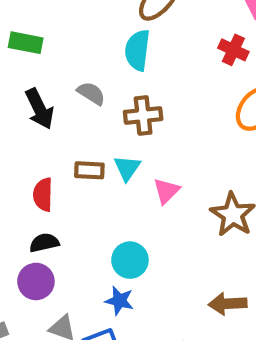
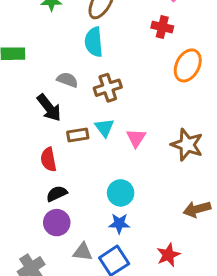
black arrow: (40, 109) -> (49, 108), moved

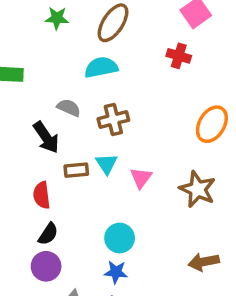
cyan semicircle: (94, 42) -> (101, 67), turned 80
orange ellipse: (188, 65) -> (212, 124), moved
black semicircle: (57, 194) -> (48, 234), turned 145

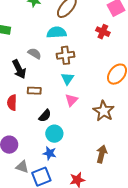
brown cross: (113, 119) -> (66, 55), moved
cyan triangle: (107, 164) -> (67, 79), moved
black semicircle: (48, 234) -> (45, 116), moved
brown arrow: (204, 262) -> (102, 154), turned 108

